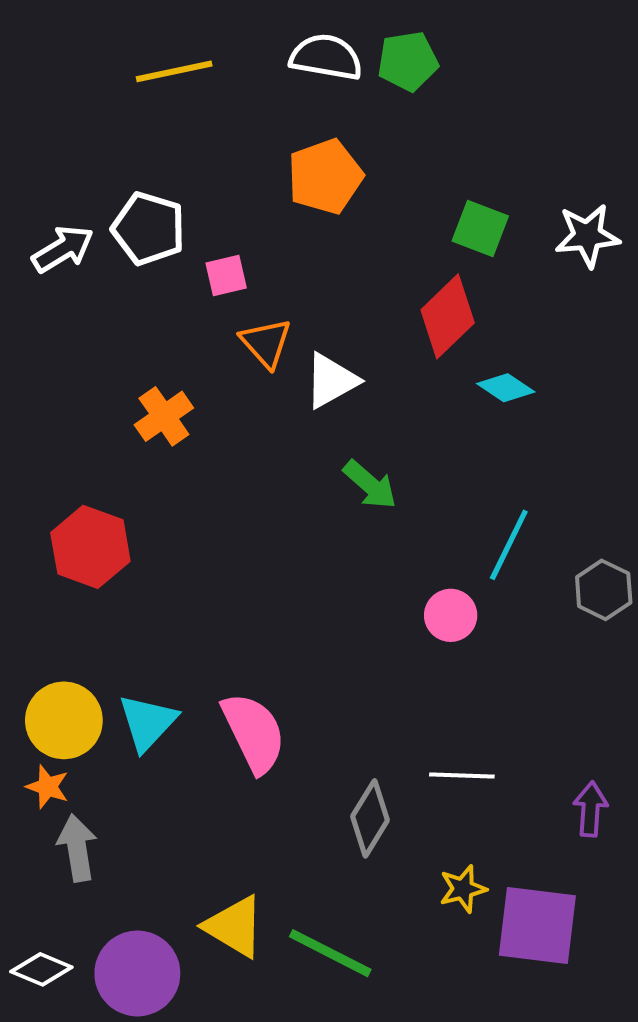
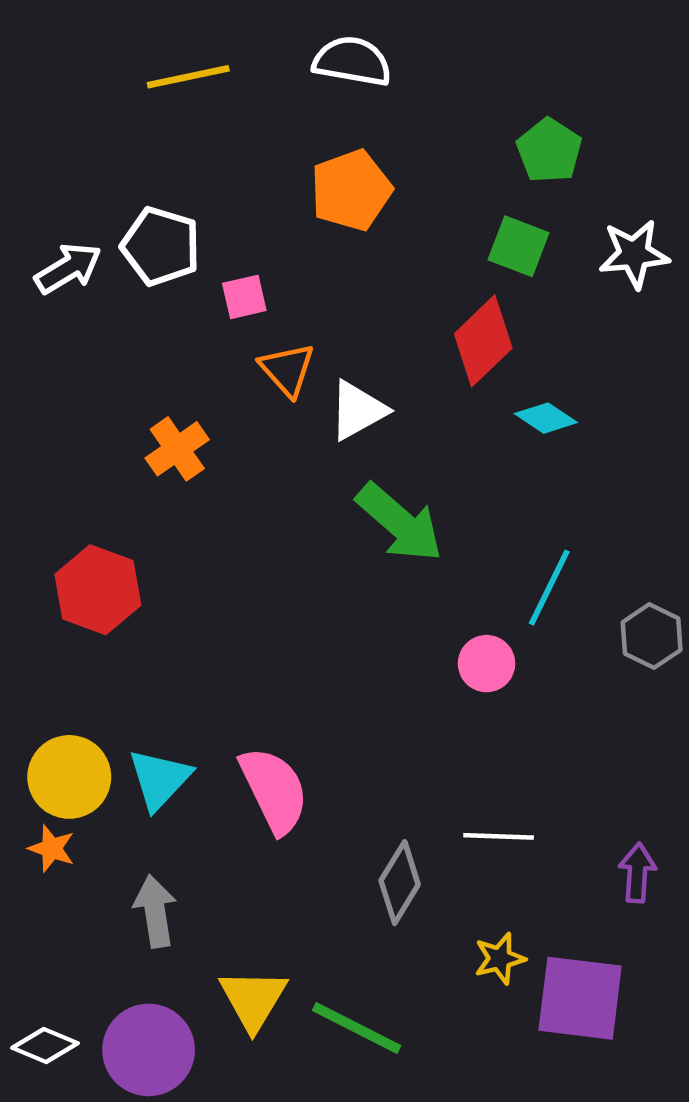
green pentagon: (408, 61) -> (549, 151), moved, turned -30
green arrow: (370, 485) -> (400, 523), size x1.5
gray arrow: (77, 848) -> (155, 911), moved
yellow triangle: (234, 927) -> (253, 999), turned 30

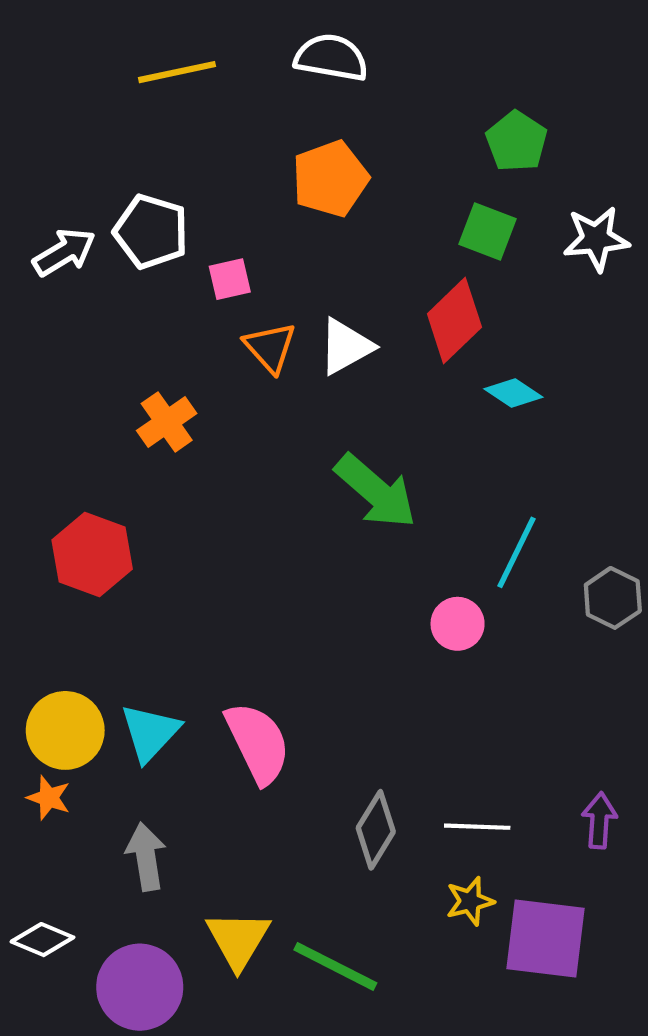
white triangle: (358, 410) -> (346, 346), moved
white line: (499, 836) -> (477, 827), moved
white diamond: (45, 1046) -> (42, 940), moved

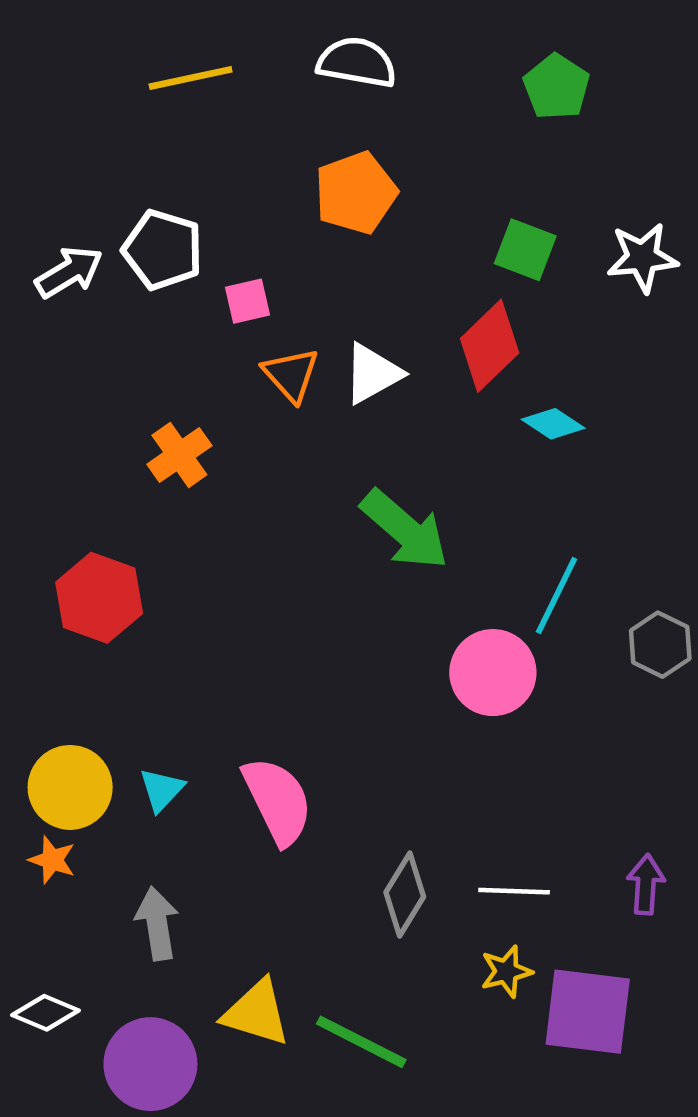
green pentagon: (517, 141) -> (556, 87), moved
pink circle: (458, 624) -> (493, 673), size x1.5
cyan triangle: (150, 732) -> (162, 790), size x0.7
yellow triangle: (238, 940) -> (256, 1013), turned -44

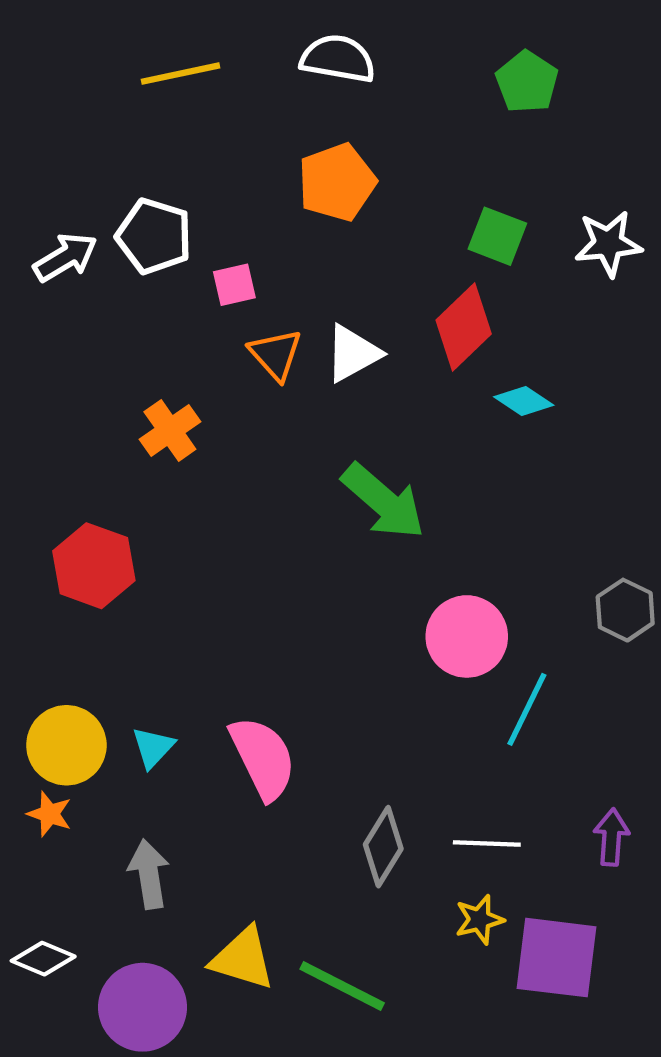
cyan line: (556, 596) -> (527, 709), moved

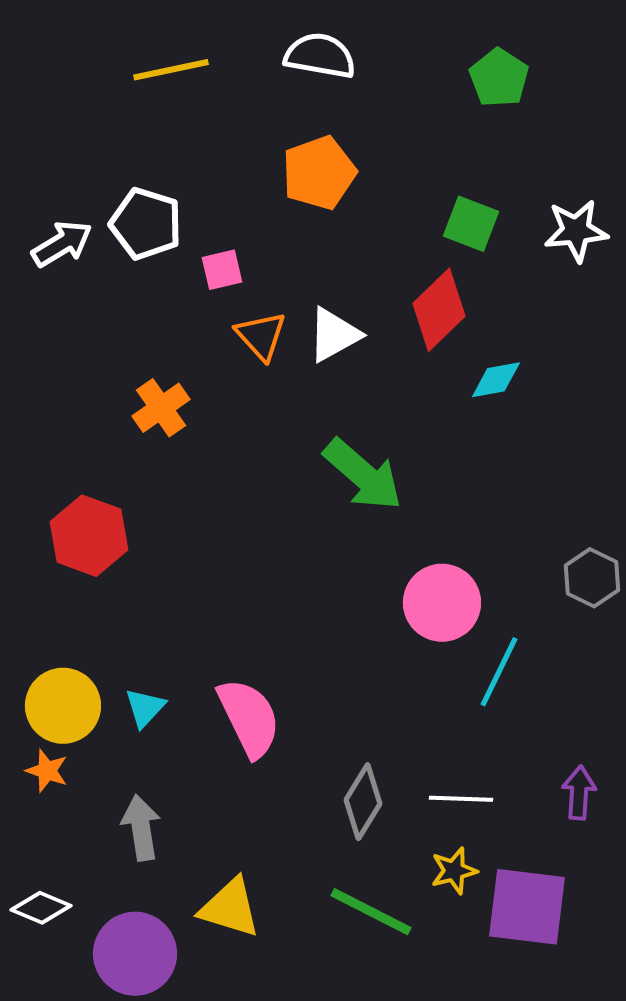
cyan diamond: (524, 401) -> (496, 380), turned -44
green line: (342, 986) -> (371, 912), moved

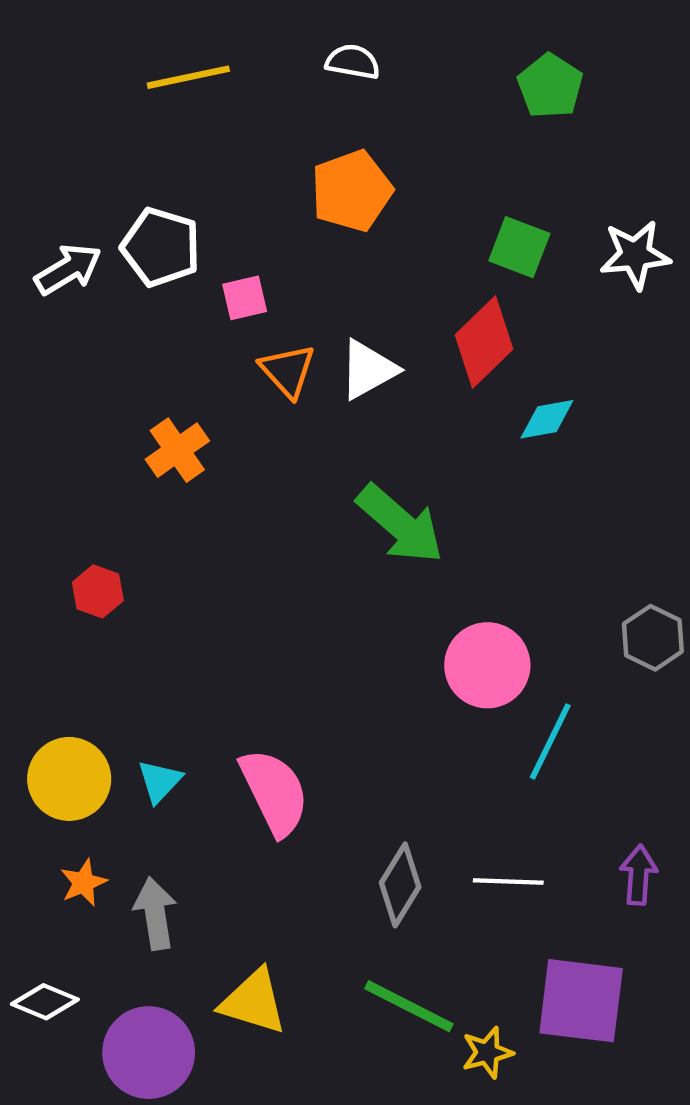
white semicircle: (320, 56) -> (353, 62), size x0.7
red hexagon: (89, 536) -> (98, 591), size x0.6
orange star: (47, 771) -> (84, 883), moved, turned 30
yellow star: (454, 871) -> (487, 1053), moved

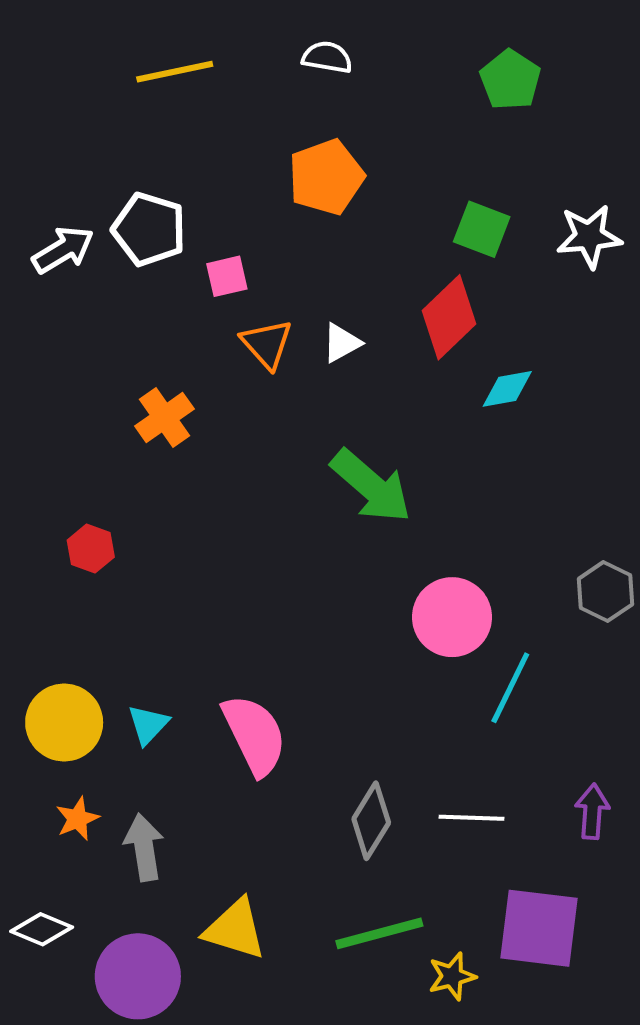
white triangle: (368, 370) -> (341, 343), size x0.7
green line: (409, 1006) -> (379, 933), turned -42

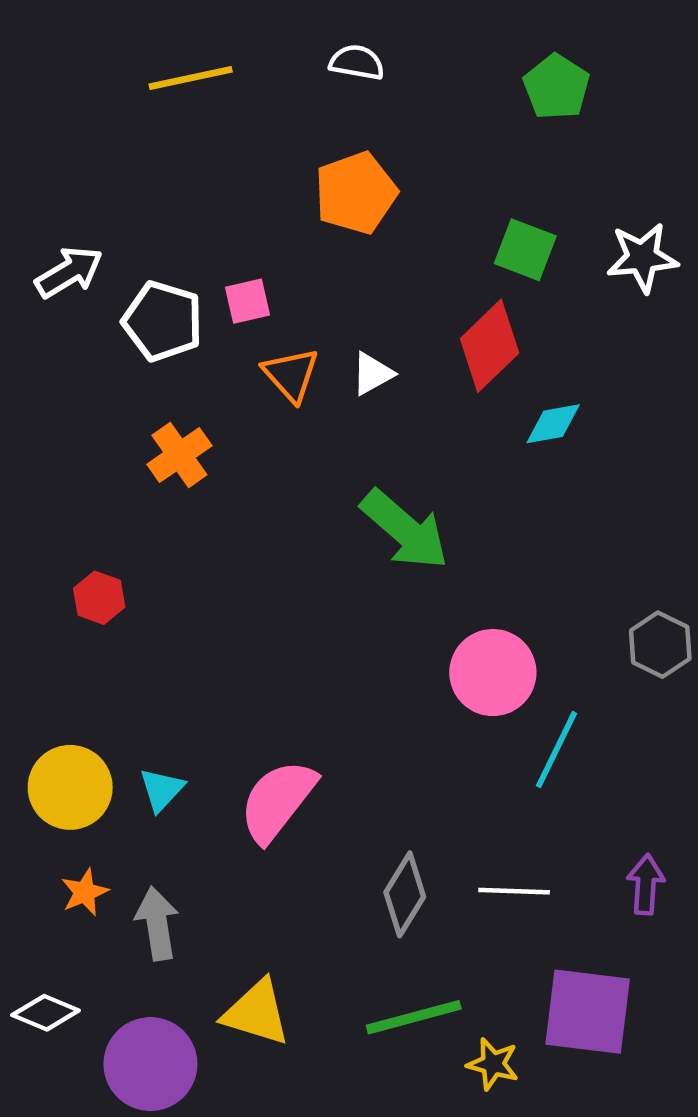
white pentagon: (149, 229) -> (163, 321), moved
pink semicircle: (254, 735) -> (278, 801), turned -116
yellow star: (452, 976) -> (493, 1064), turned 30

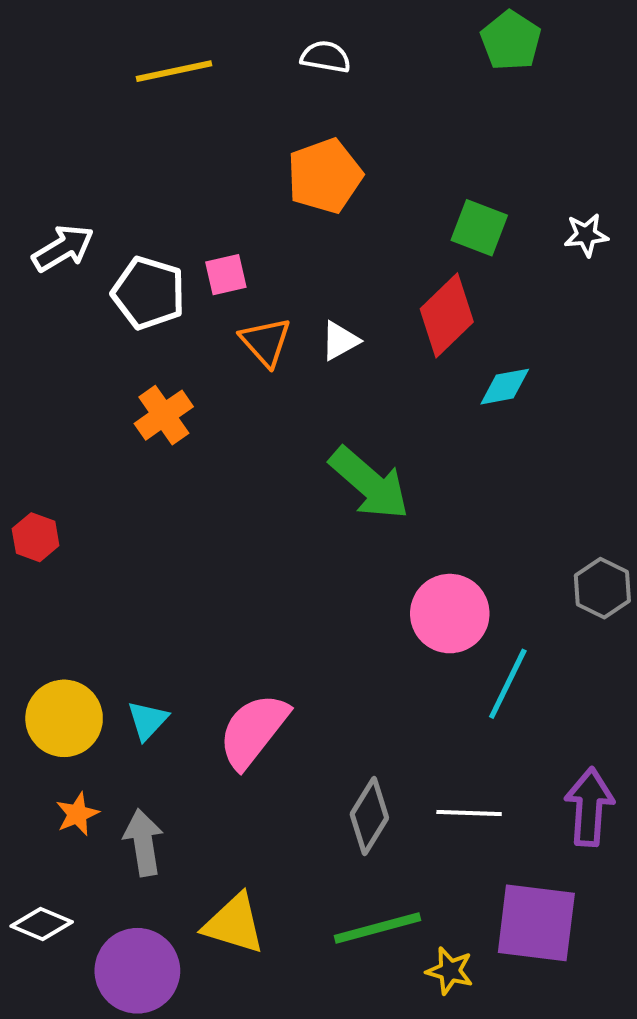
green pentagon: (556, 87) -> (511, 41), moved
white star: (642, 258) -> (586, 235), size x0.7
red hexagon: (99, 598) -> (36, 537), moved
purple arrow: (646, 884) -> (589, 807), size x1.4

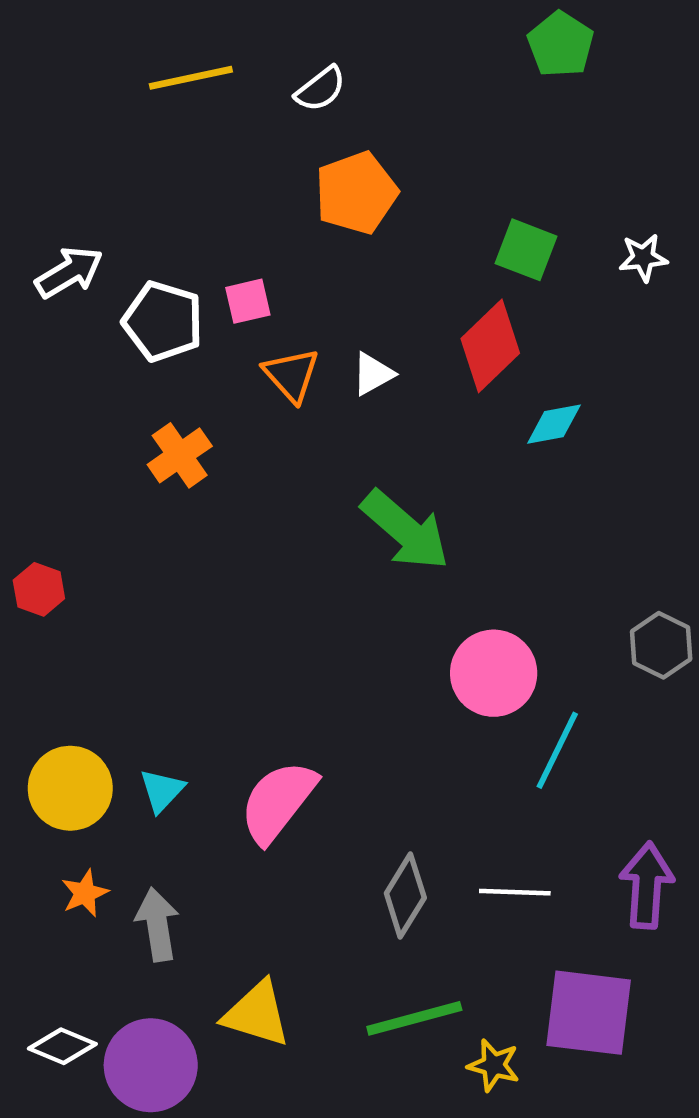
white semicircle: (326, 57) -> (320, 89), moved, turned 132
white diamond: (42, 924) -> (62, 1046), moved

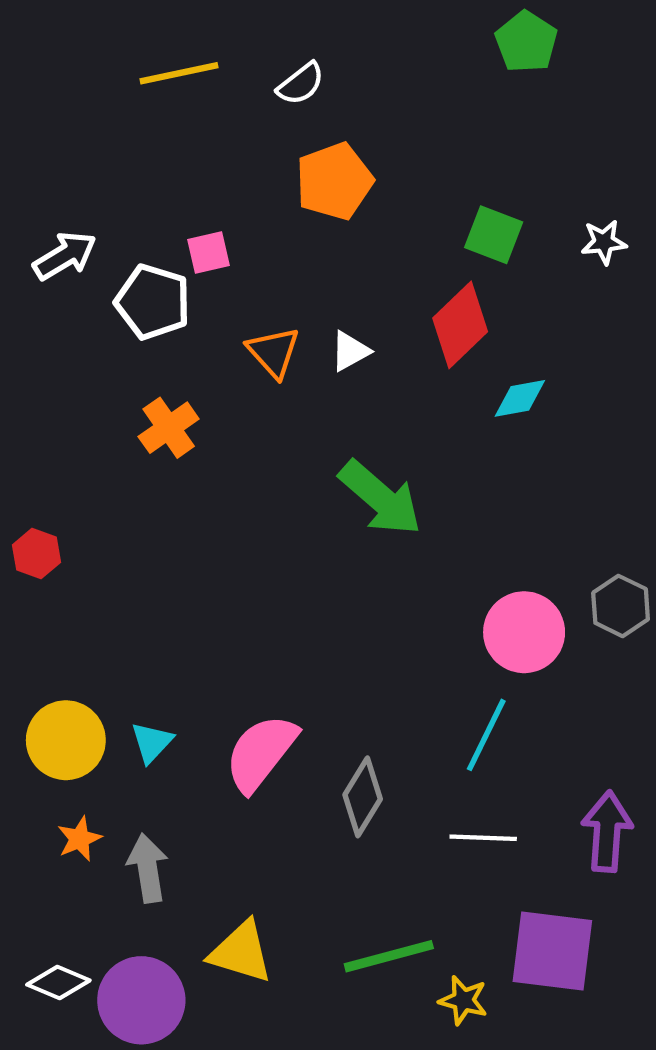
pink square: (248, 301) -> (208, 253), moved
pink circle: (494, 673) -> (524, 632), moved
cyan line: (557, 750) -> (486, 735), moved
gray diamond: (405, 895) -> (363, 797), moved

